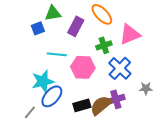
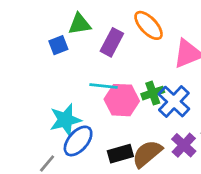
green cross: (104, 45) -> (153, 93), moved
cyan line: (57, 54) -> (103, 86), moved
purple cross: (116, 99) -> (184, 145), moved, turned -30

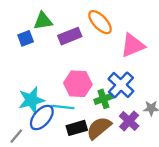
purple rectangle: (112, 42) -> (70, 36), turned 40
cyan line: (103, 86) -> (63, 107), moved
green cross: (153, 93) -> (103, 99), moved

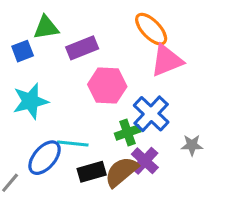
orange ellipse: (100, 22) -> (151, 29), moved
pink hexagon: (78, 84) -> (107, 86), moved
cyan star: (31, 100) -> (30, 101), moved
purple cross: (129, 121) -> (145, 161), moved

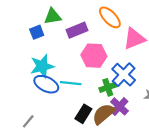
orange ellipse: (151, 29) -> (110, 17), moved
cyan line: (73, 144) -> (71, 83), moved
blue ellipse: (45, 158) -> (46, 84), moved, turned 75
black rectangle: (92, 172) -> (83, 114), turned -42

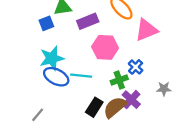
blue cross: (124, 75) -> (136, 67), size x0.6

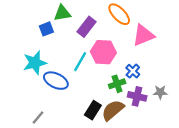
purple rectangle: (88, 21) -> (86, 27), turned -30
cyan star: (52, 58) -> (35, 63), moved
cyan line: (81, 76) -> (80, 62), moved, turned -66
purple cross: (131, 100) -> (137, 96), moved, turned -30

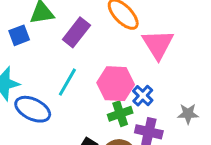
pink triangle: (143, 35) -> (158, 44), turned -40
pink hexagon: (103, 52) -> (116, 84), moved
gray star: (160, 92) -> (188, 114), moved

